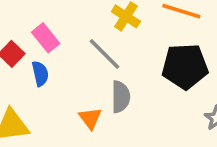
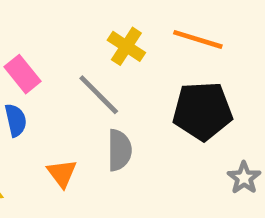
orange triangle: (90, 118) -> (62, 173), moved

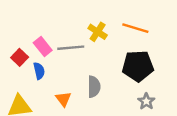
gray line: (99, 95) -> (71, 48), moved, turned -50
gray star: (244, 178) -> (146, 101), moved

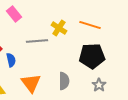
pink rectangle: (43, 46) -> (14, 14), moved
gray semicircle: (94, 87) -> (64, 81), moved
orange triangle: (63, 99) -> (31, 83), size x1.5

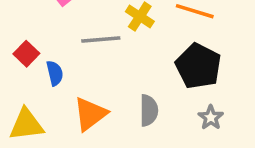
black pentagon: (92, 56) -> (198, 66), turned 30
orange triangle: (31, 83) -> (90, 114), turned 30

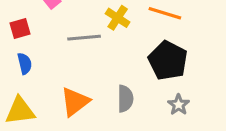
red square: (26, 54) -> (20, 29), moved, turned 30
blue semicircle: (55, 73) -> (25, 64), moved

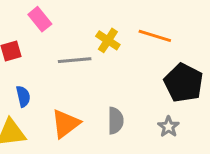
black pentagon: (168, 61) -> (184, 83), moved
blue semicircle: (25, 64) -> (23, 96), moved

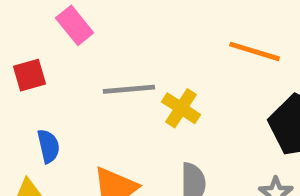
yellow cross: (108, 40) -> (181, 108), moved

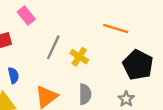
gray line: (129, 89) -> (53, 47), turned -60

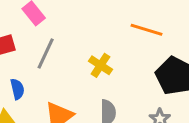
gray line: (53, 47) -> (46, 53), moved

